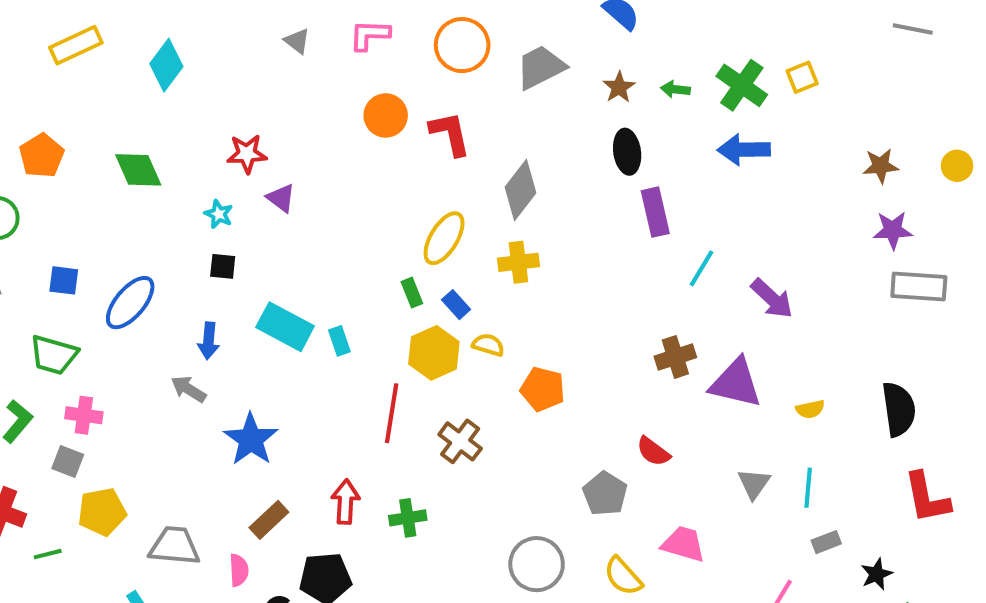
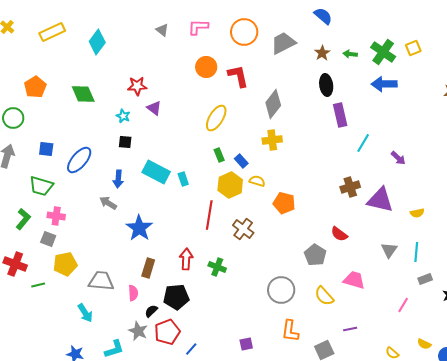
yellow ellipse: (444, 238) -> (216, 118), moved
purple arrow: (772, 299) -> (398, 158), size x0.7
green cross: (408, 518) -> (217, 267), turned 30
brown rectangle: (269, 520) -> (148, 268), turned -30

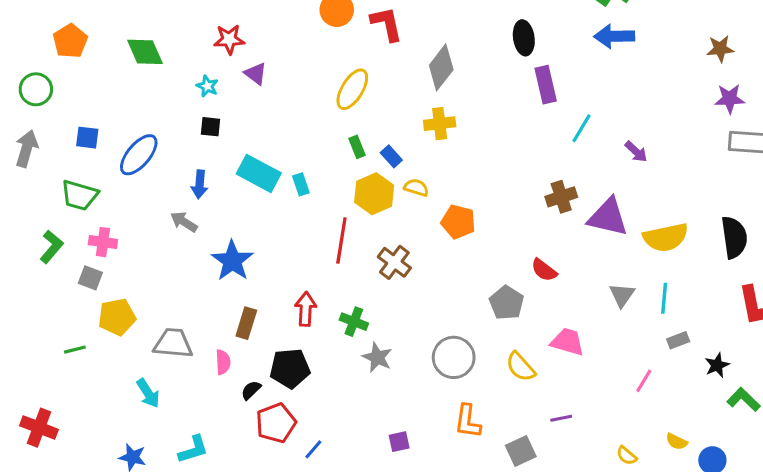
yellow semicircle: (417, 213) -> (666, 237), size x2.0
red cross: (15, 264) -> (39, 428), moved
gray star: (138, 331) -> (377, 357), moved

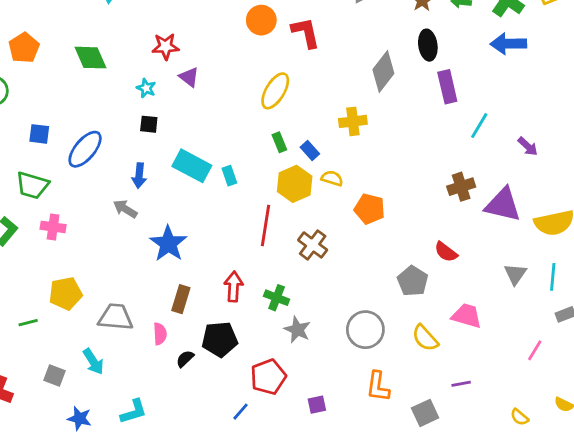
gray diamond: (441, 67) -> (383, 71), moved
gray square: (90, 278) -> (54, 375), moved
red pentagon: (276, 423) -> (268, 377), moved

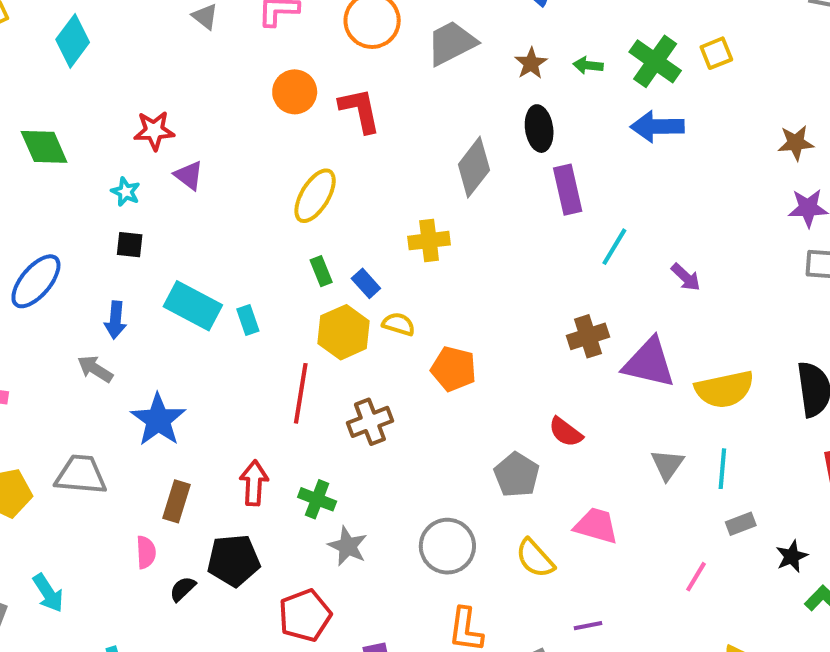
brown cross: (313, 245) -> (370, 422), turned 32
gray trapezoid: (116, 317) -> (81, 475), moved

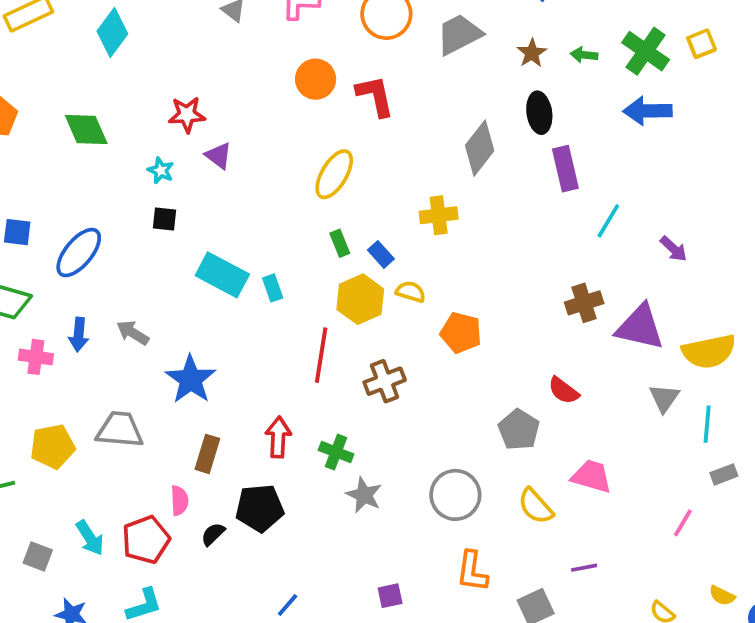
blue arrow: (115, 320) -> (79, 335), moved
gray triangle: (667, 465) -> (664, 398), moved
red pentagon: (305, 615) -> (146, 540), moved

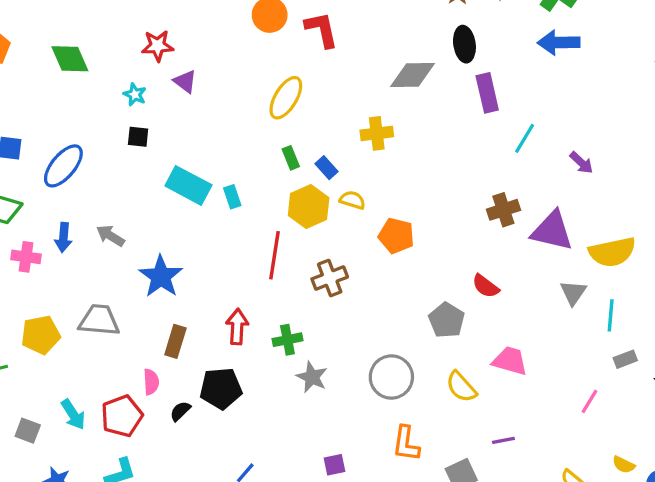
gray diamond: (480, 148) -> (413, 75), turned 51
green cross: (336, 452) -> (287, 340), turned -32

